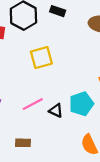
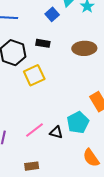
yellow square: (41, 58) -> (34, 75), moved

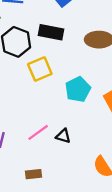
black rectangle: (43, 43) -> (51, 32), size x1.5
cyan pentagon: (78, 123) -> (78, 89), moved

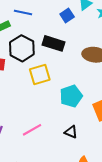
black triangle: (63, 136) -> (71, 132), moved

